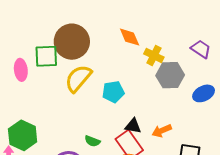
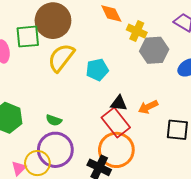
green semicircle: (92, 141) -> (54, 120), moved

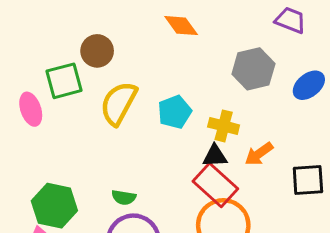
brown circle: (53, 21) -> (97, 51), size x0.6
yellow cross: (137, 31) -> (224, 126), moved

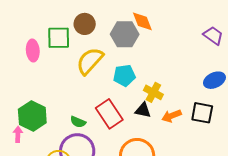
gray hexagon: (253, 69) -> (125, 34), moved
black square: (308, 180) -> (202, 113), moved
red rectangle: (215, 185) -> (109, 114), moved

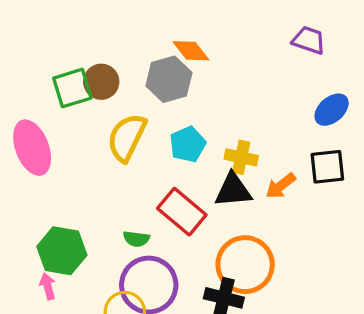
green square: (59, 38) -> (72, 88), moved
pink ellipse: (33, 50) -> (32, 148), size x1.5
black triangle: (143, 110) -> (233, 190), size x1.4

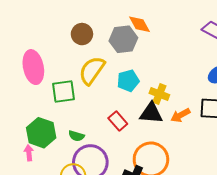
green square: (72, 88) -> (63, 91), moved
red rectangle: (182, 212) -> (118, 121), size x0.7
green semicircle: (136, 239) -> (76, 136), moved

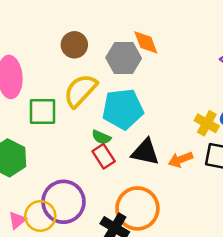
cyan pentagon: (128, 81) -> (123, 109), size x1.5
yellow cross: (159, 94) -> (207, 123), moved
green semicircle: (76, 136) -> (101, 137), moved

